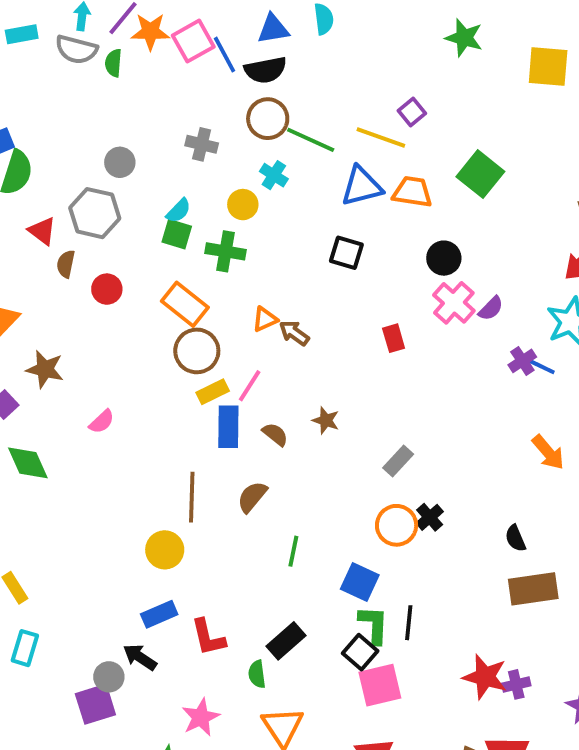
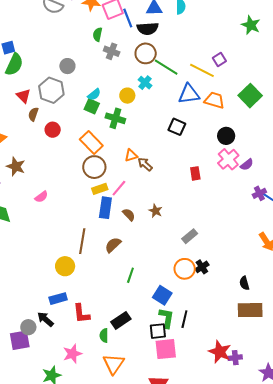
green semicircle: (113, 63) -> (98, 34), moved
gray cross: (202, 144) -> (112, 51), moved
black square: (360, 652) -> (158, 331), turned 36

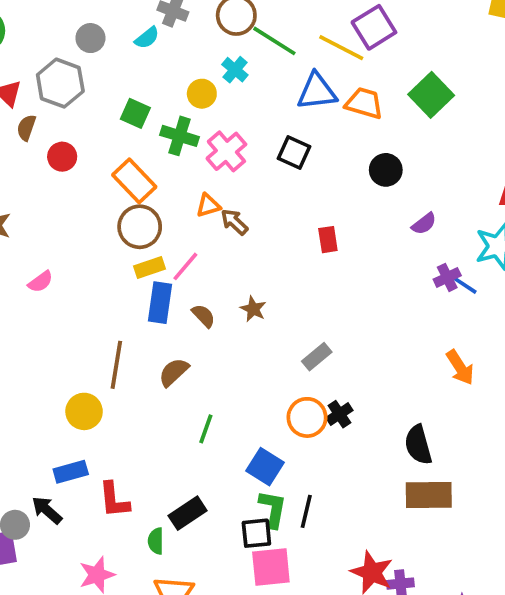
purple square: (219, 59) -> (374, 27), size x1.6
cyan semicircle: (94, 94) -> (147, 38), moved
pink cross: (228, 159) -> (226, 151), moved
black semicircle: (244, 283) -> (418, 445), size x1.5

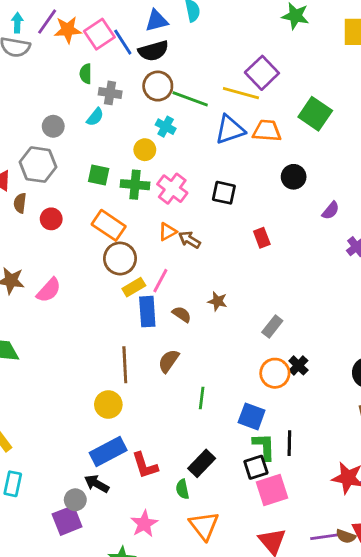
black square: (294, 152) -> (224, 193), moved
pink semicircle: (40, 282) -> (49, 290), moved, size x1.4
blue rectangle: (71, 472) -> (108, 451), size x1.4

